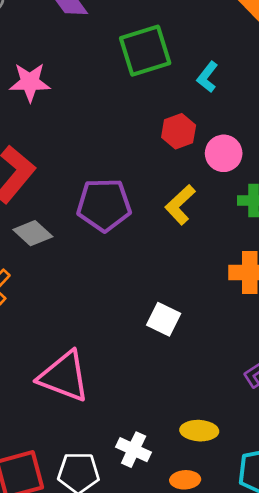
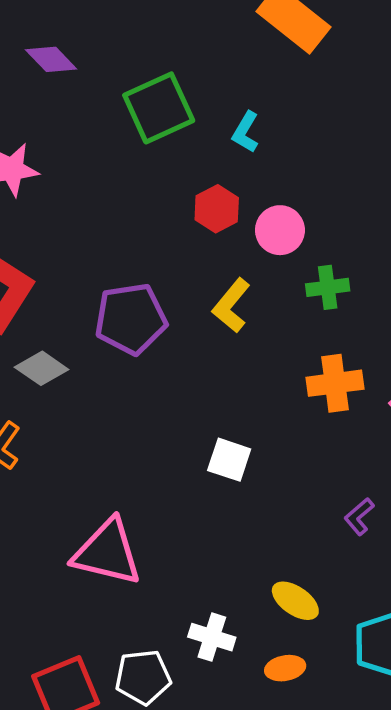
yellow ellipse: (199, 431) -> (295, 601), turned 39

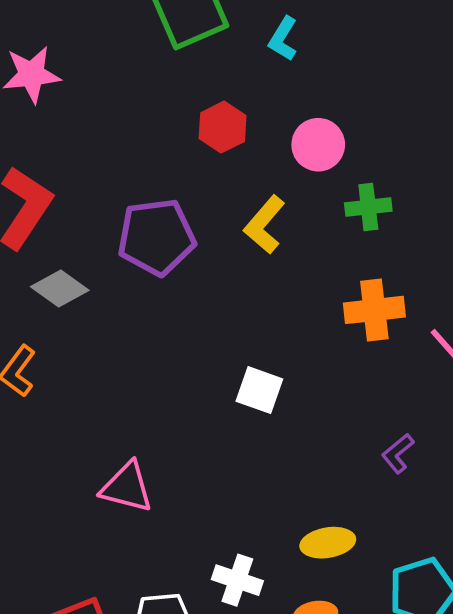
red hexagon: (217, 209) -> (223, 127), moved
pink triangle: (107, 552) -> (127, 487), size x0.7
yellow ellipse: (295, 601) -> (328, 543), turned -45

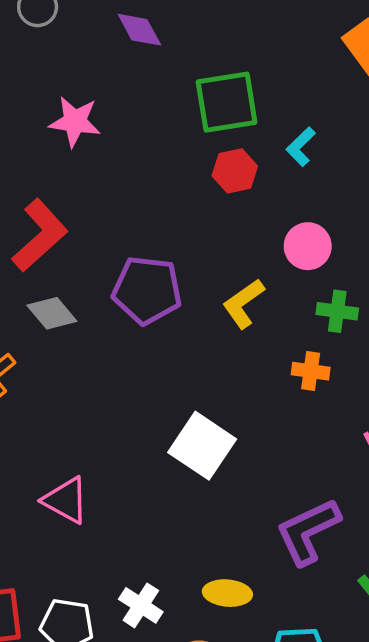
red hexagon: (223, 127) -> (235, 171), moved
orange cross: (374, 310) -> (311, 371), moved, size x0.7
white square: (259, 390) -> (202, 446), size x1.5
purple L-shape: (398, 453) -> (308, 531), size x2.0

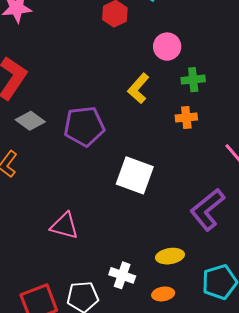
purple pentagon: (147, 290) -> (84, 126), moved

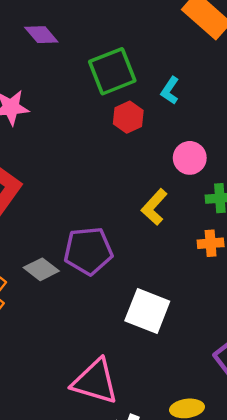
gray diamond: (30, 121) -> (41, 269), moved
pink triangle: (64, 226) -> (95, 382), moved, size x1.4

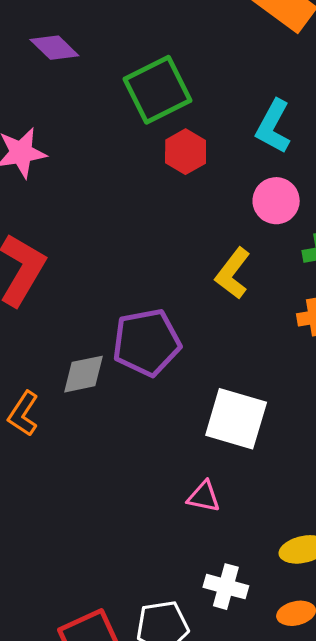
cyan L-shape: (170, 91) -> (273, 126), moved, size x1.4
gray diamond: (41, 269) -> (83, 374), turned -44
pink triangle: (95, 382) -> (204, 497), moved, size x0.5

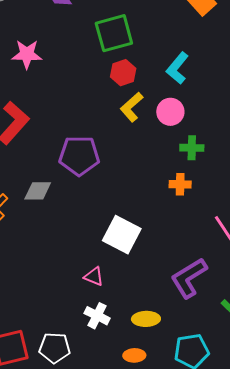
yellow L-shape: (233, 273) -> (132, 107), moved
purple pentagon: (147, 342) -> (79, 156), moved
white cross: (226, 587) -> (97, 316), moved

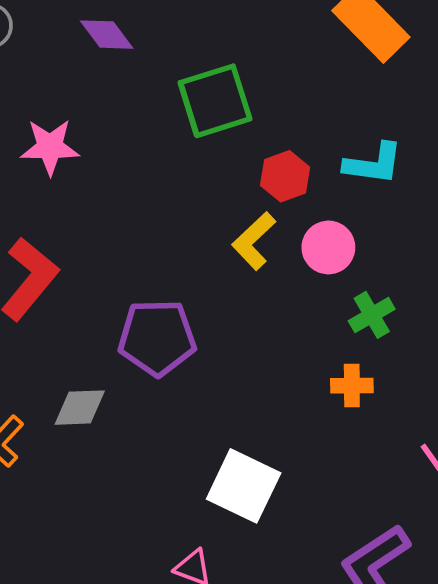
cyan L-shape: (177, 68) -> (373, 164), moved, turned -120
red hexagon: (123, 73) -> (285, 176), moved
green cross: (192, 148) -> (372, 315), turned -30

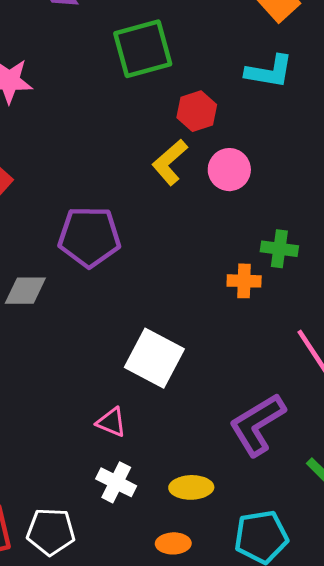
cyan L-shape: (373, 164) -> (269, 72), moved
green cross: (372, 315) -> (279, 249), moved, turned 36

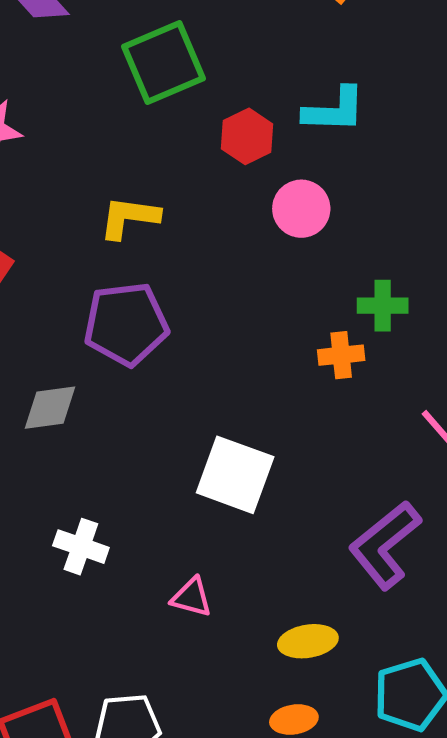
cyan L-shape: (269, 72) -> (334, 110), moved
yellow L-shape: (170, 162) -> (129, 217), moved, turned 57
pink triangle: (111, 422) -> (192, 597), moved
white cross: (116, 482) -> (81, 547), moved

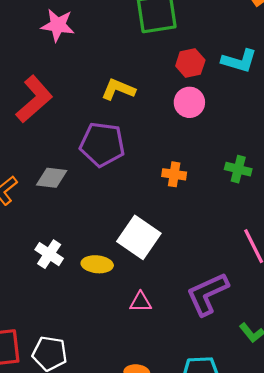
pink circle: (301, 209) -> (189, 102), moved
orange cross: (341, 355) -> (174, 174), moved
pink triangle: (192, 597) -> (141, 302), moved, turned -30
yellow ellipse: (308, 641) -> (97, 264), moved

